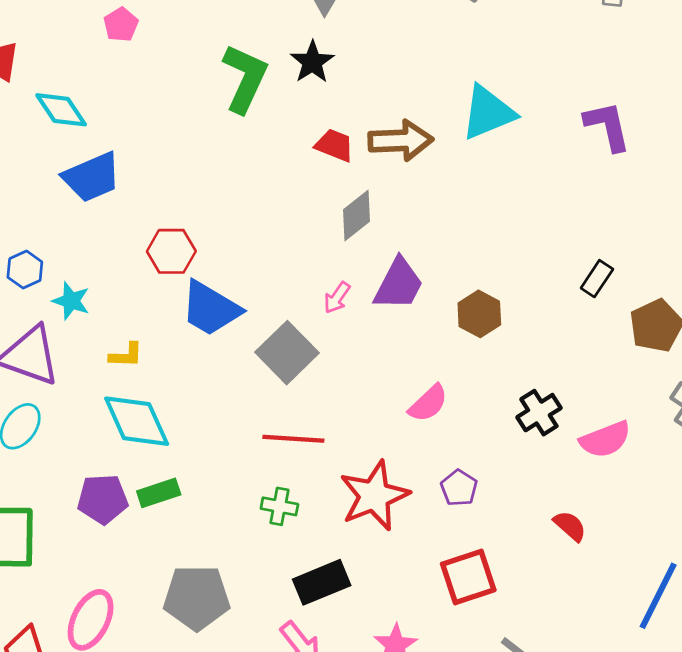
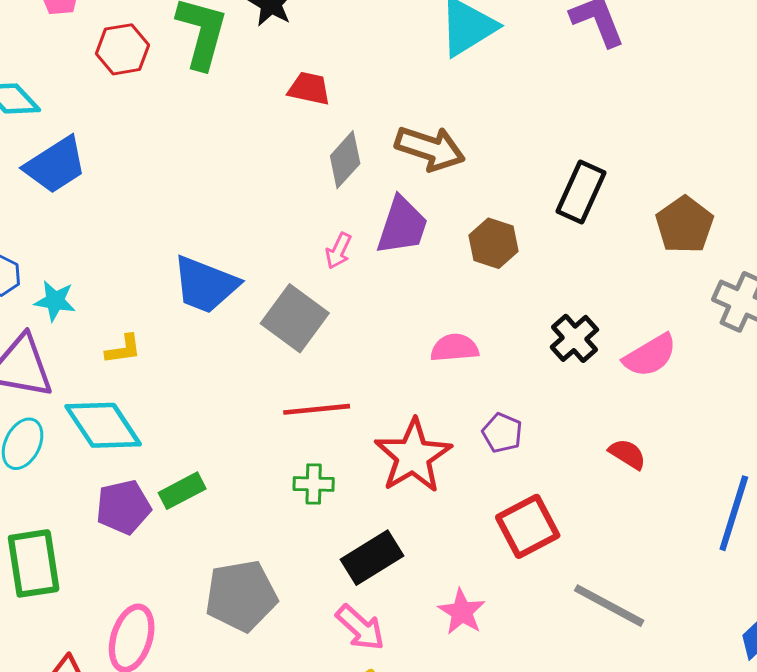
brown arrow: (401, 140) -> (430, 148), moved, turned 30
red hexagon: (171, 251) -> (122, 49), moved
black rectangle: (597, 279) -> (581, 192), moved, size x1.5
pink semicircle: (428, 403) -> (455, 348), turned -132
cyan diamond: (137, 421) -> (103, 425), moved

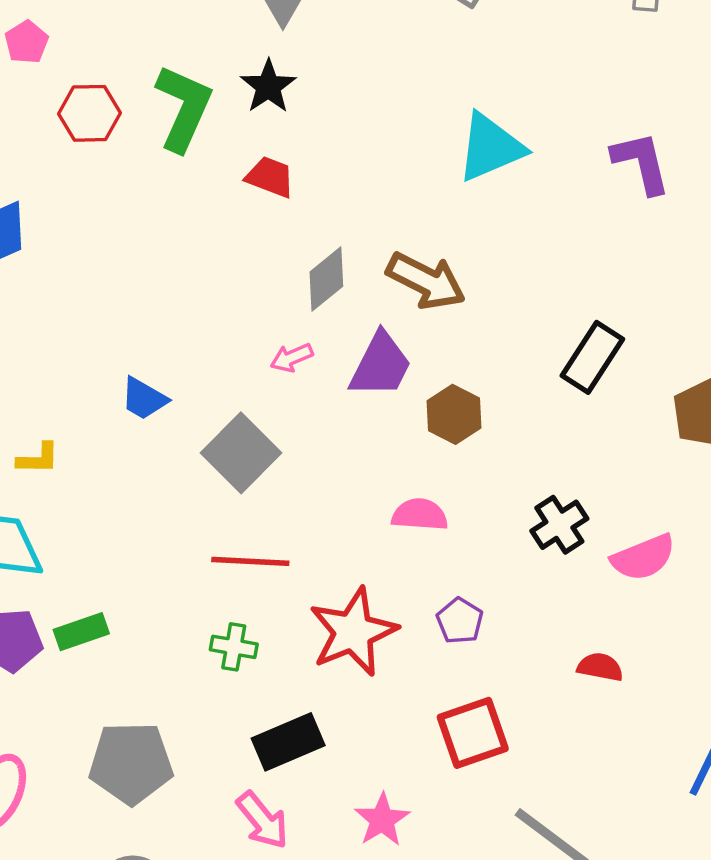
red trapezoid: (309, 88) -> (270, 177), moved
brown hexagon: (493, 243) -> (454, 414), moved
pink arrow: (338, 251) -> (292, 358), moved, turned 33
blue trapezoid: (205, 285) -> (144, 399), size x0.6
red semicircle: (627, 454) -> (600, 667), turned -30

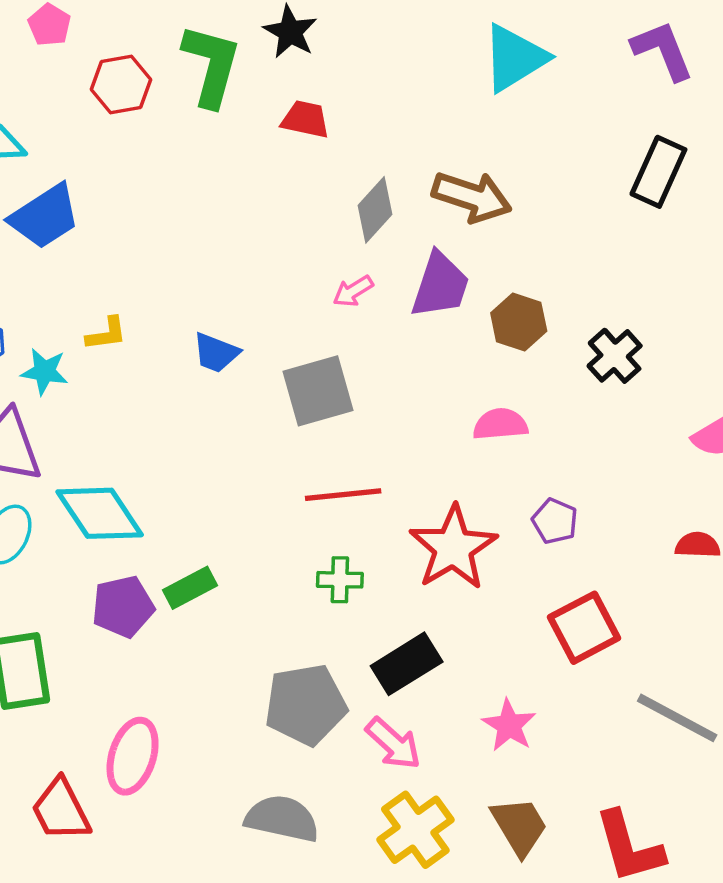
black rectangle: (592, 357) -> (658, 172), moved
gray square: (241, 453) -> (318, 391), turned 38
yellow L-shape: (38, 459) -> (106, 334), moved
black cross: (559, 525) -> (615, 356), moved
gray pentagon: (131, 763) -> (306, 705), moved

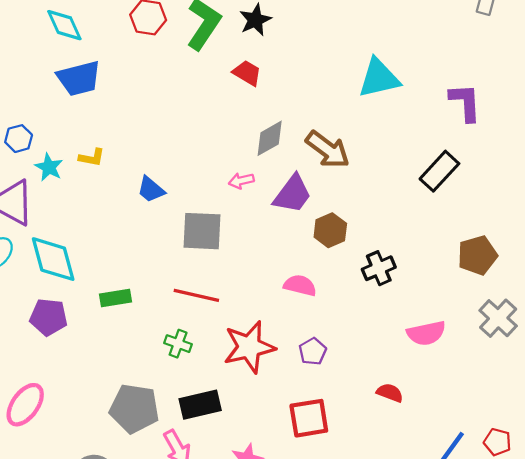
green rectangle: (190, 588) -> (116, 298), moved

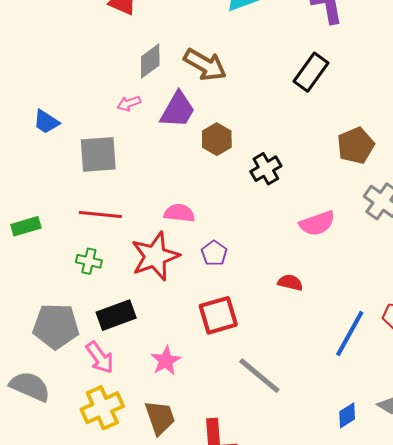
pink semicircle: (300, 285) -> (179, 213), moved

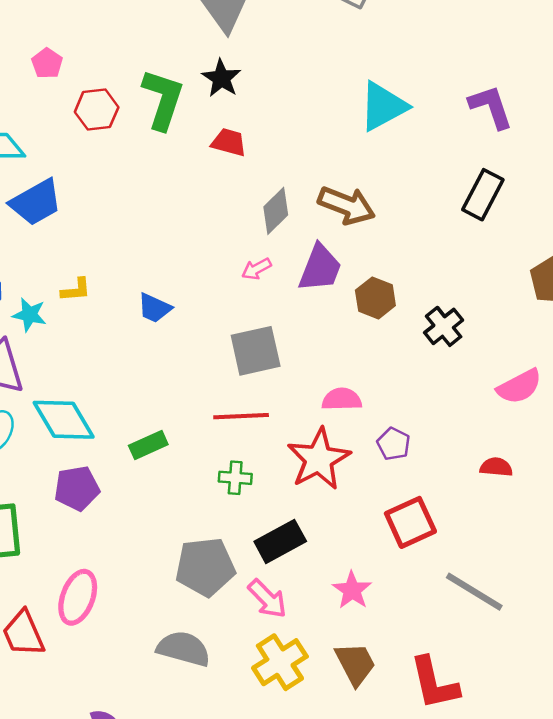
gray square: (98, 154) -> (256, 351), moved

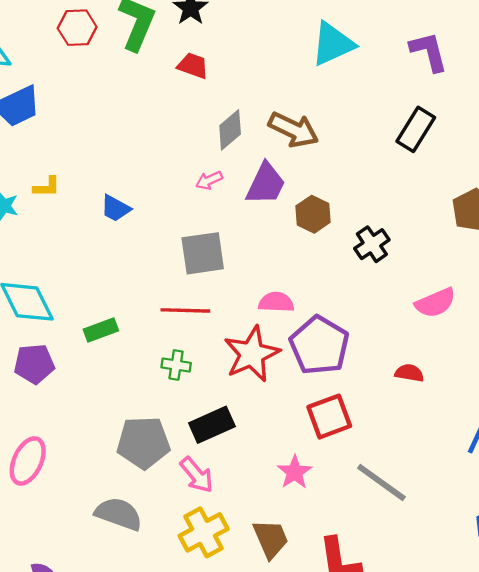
purple pentagon: (394, 444) -> (319, 345), size x2.0
pink star: (352, 590) -> (295, 472), moved

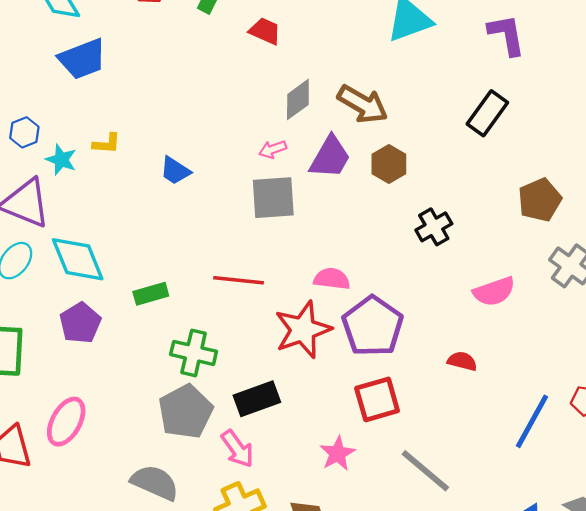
brown hexagon: (313, 214) -> (389, 164), moved
gray square: (203, 253) -> (273, 198), moved
purple pentagon: (34, 364) -> (80, 323), turned -30
green cross: (176, 365) -> (194, 353), moved, size x1.5
gray pentagon: (143, 442) -> (186, 412), turned -30

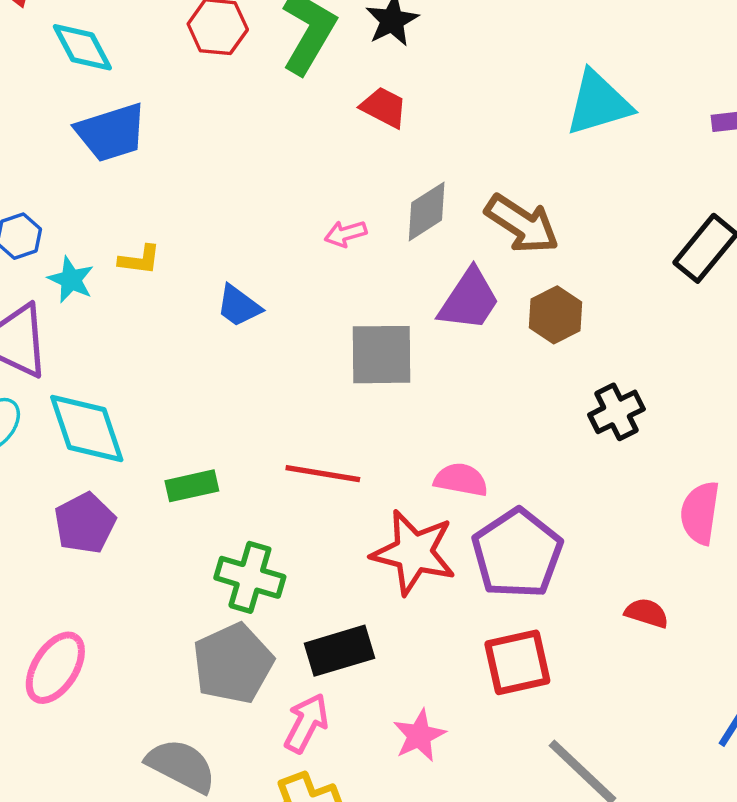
pink arrow: (273, 149) -> (346, 234), moved
pink semicircle: (494, 291) -> (700, 513), turned 114
red star: (303, 330) -> (414, 552), turned 30
pink arrow: (237, 449) -> (306, 723), turned -120
pink star: (337, 453) -> (419, 735), moved

